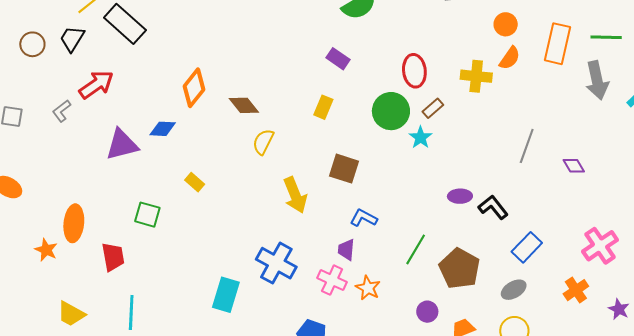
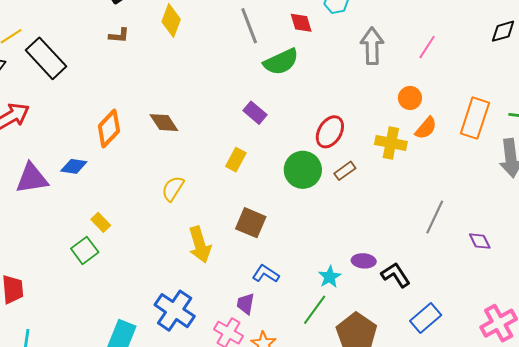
orange circle: (506, 24) -> (410, 98), moved
red ellipse: (414, 71) -> (330, 132), turned 32
brown diamond: (244, 105) -> (164, 123), moved
cyan star: (420, 137) -> (330, 277), moved
green square: (147, 215) -> (85, 250), moved, turned 32

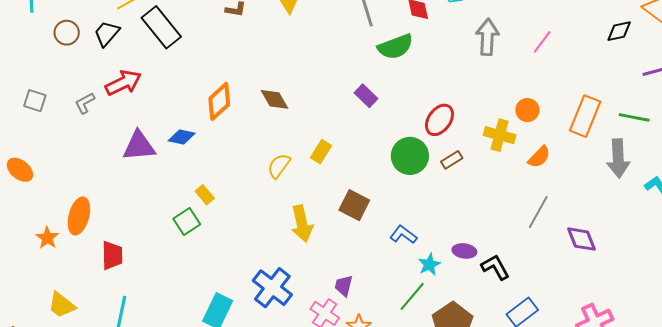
orange circle: (410, 98) -> (527, 110), moved
orange semicircle: (426, 128) -> (539, 157), moved
yellow rectangle: (236, 160) -> (321, 152), moved
purple diamond: (480, 241) -> (582, 239), size x1.4
blue L-shape: (266, 274) -> (403, 235), moved

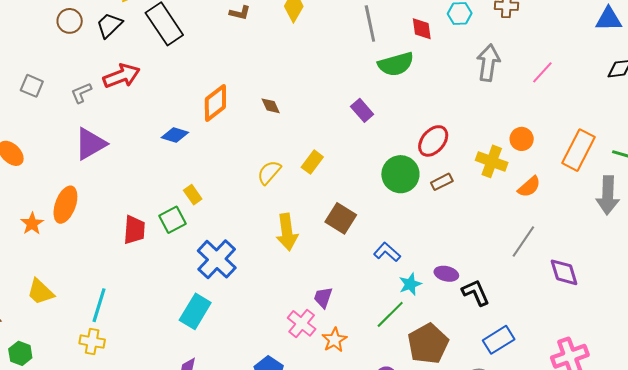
brown diamond: (275, 99) -> (271, 106), size x0.7
purple triangle: (139, 146) -> (90, 144), moved, turned -30
red trapezoid: (112, 255) -> (134, 230), moved
blue cross: (272, 288) -> (217, 259), moved

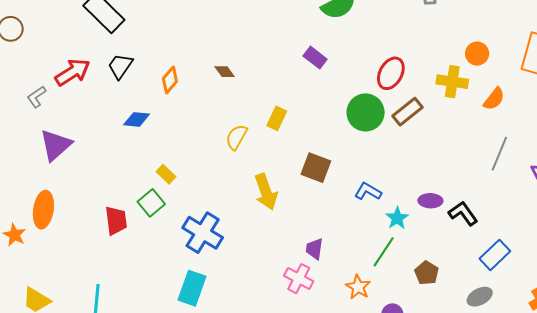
black trapezoid: (109, 25) -> (120, 66), moved
orange diamond: (215, 103) -> (170, 80), size x0.7
brown rectangle: (442, 182) -> (408, 112), size x1.4
orange star: (334, 340) -> (358, 287), moved
brown pentagon: (428, 344) -> (427, 273), size x0.6

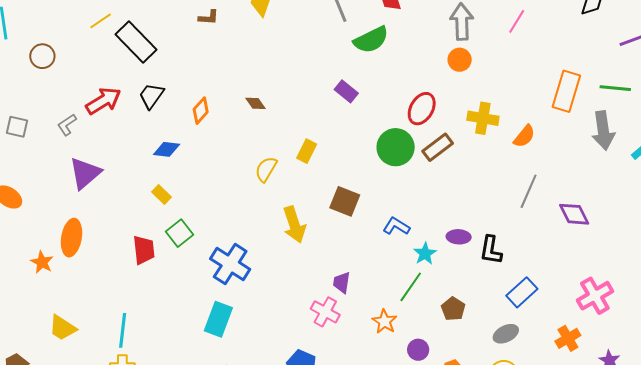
orange circle: (477, 54) -> (460, 60), moved
yellow rectangle: (166, 174) -> (162, 195), moved
black L-shape: (463, 213) -> (491, 250), turned -136

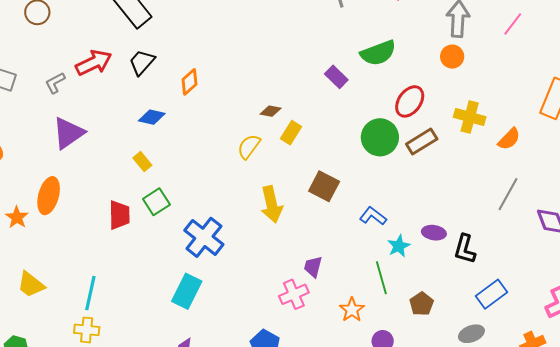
green semicircle: (371, 40) -> (378, 53), moved
brown diamond: (256, 103) -> (271, 111), moved, turned -50
green line: (411, 287) -> (381, 278), turned -56
pink cross: (325, 312) -> (294, 294), turned 32

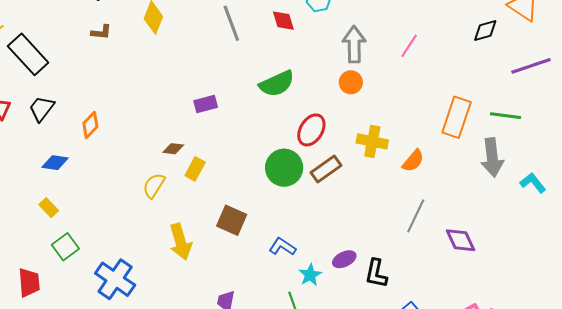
purple rectangle: (336, 77) -> (206, 104), moved, turned -55
red trapezoid: (119, 215) -> (29, 282), moved
purple ellipse: (434, 233) -> (344, 259), turned -30

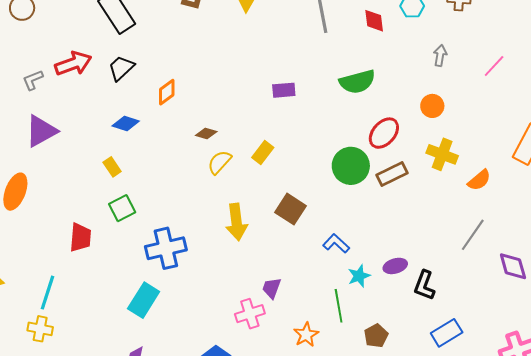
gray arrow: (354, 44) -> (440, 56), size x0.6
orange circle: (351, 82) -> (432, 106), moved
brown diamond: (173, 149) -> (206, 133), moved
blue cross: (115, 279) -> (166, 248), turned 33

